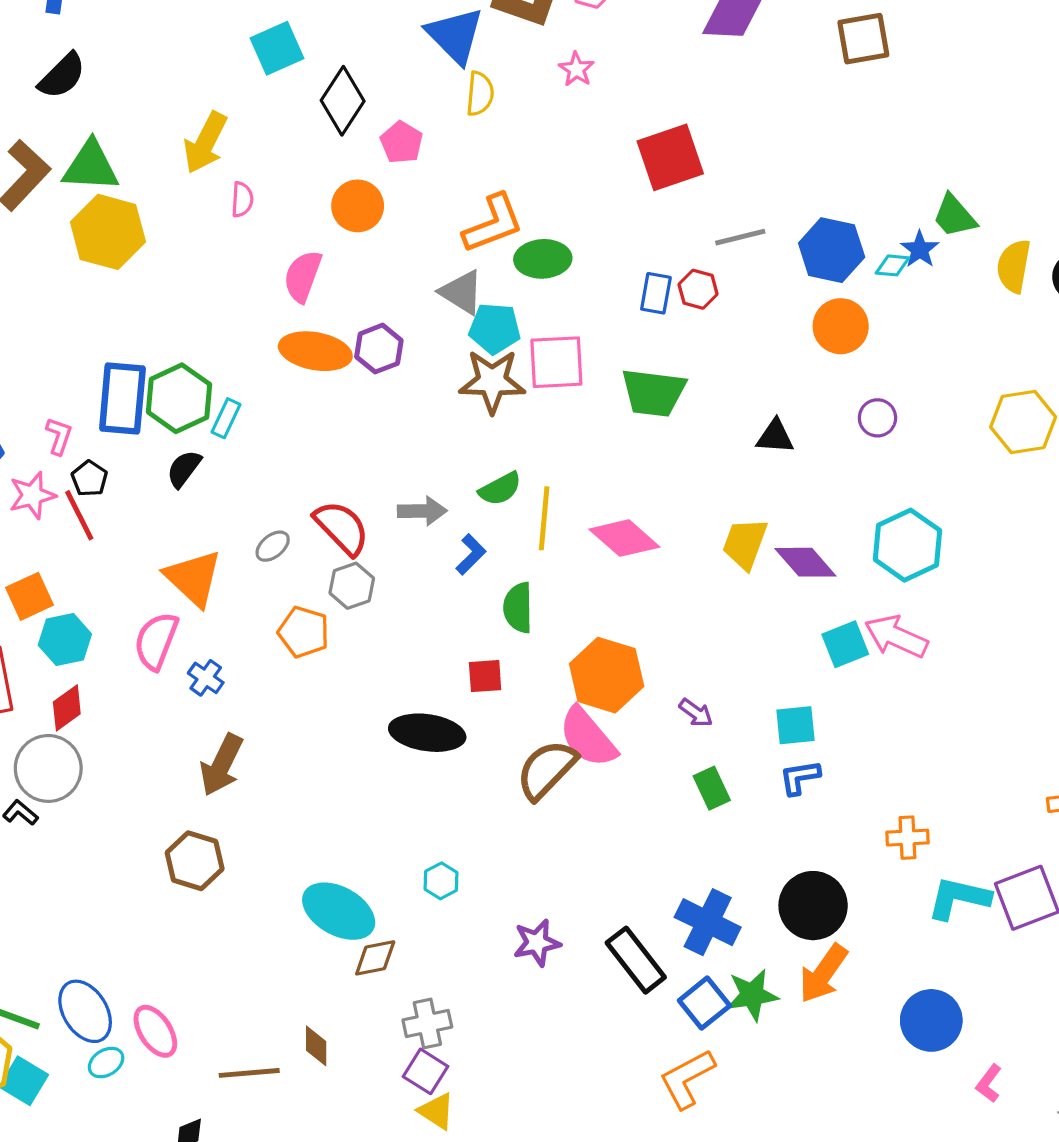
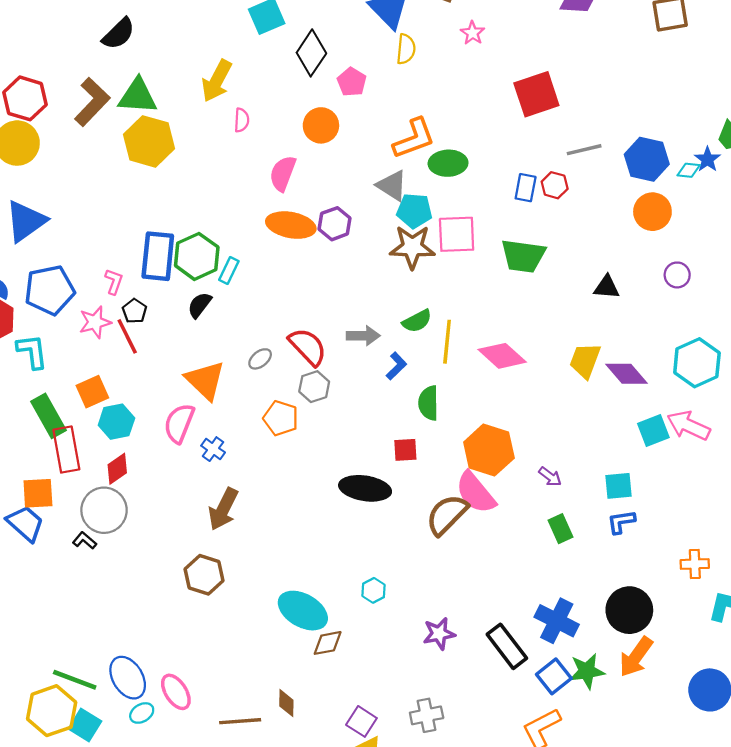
gray cross: (427, 1023) -> (427, 715), moved

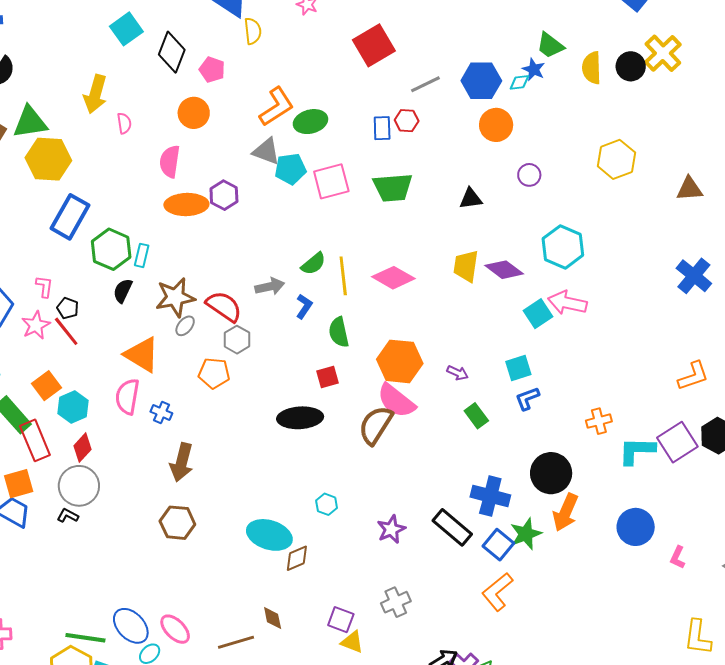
brown star: (412, 247) -> (175, 297), moved
blue rectangle: (158, 256) -> (70, 217), moved, turned 36

